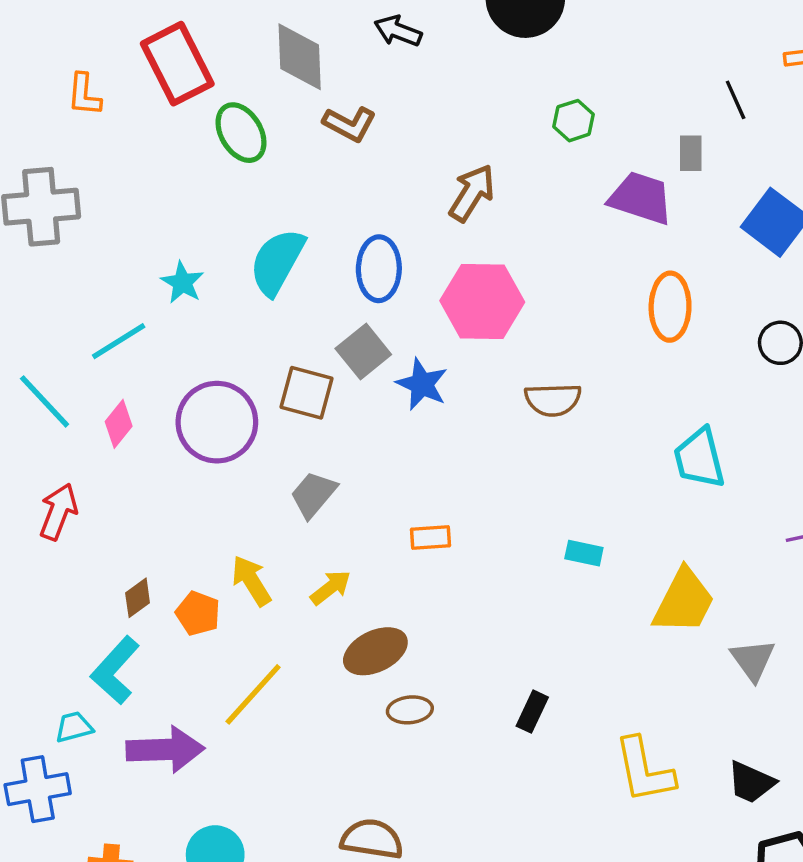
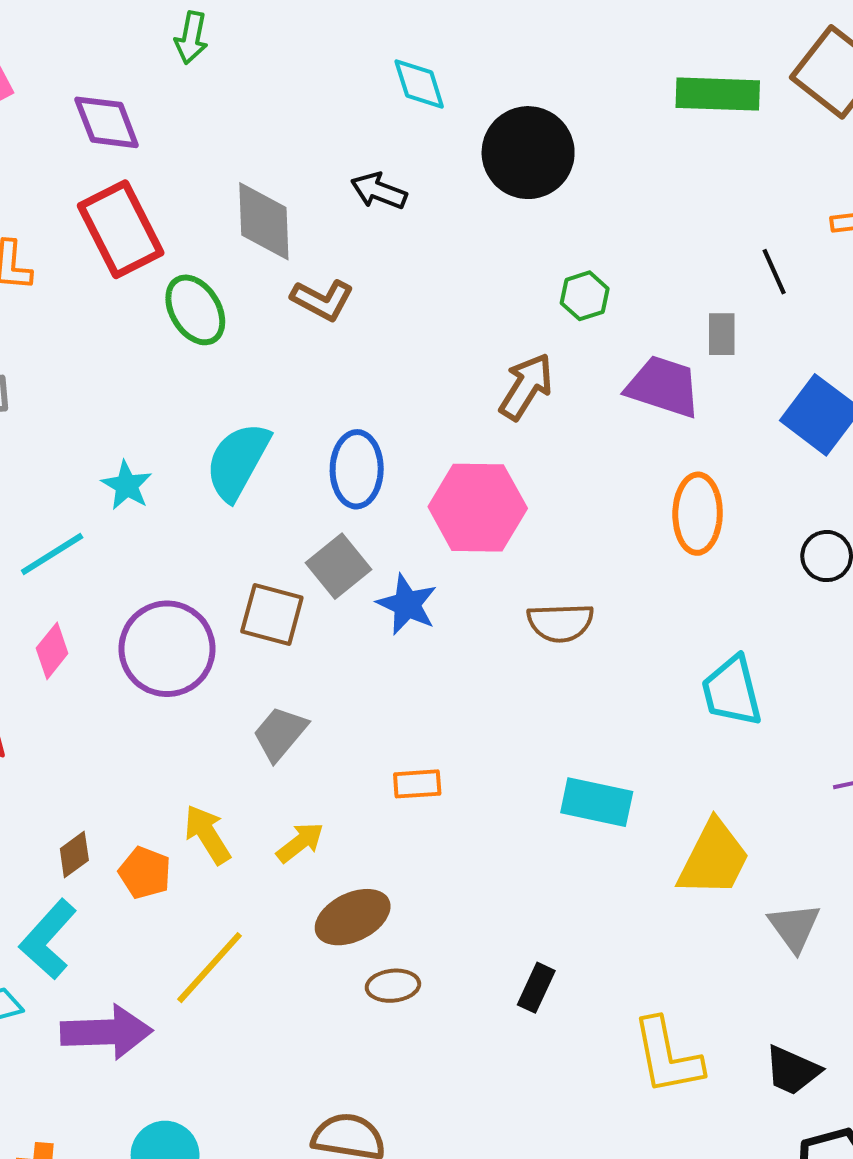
brown arrow: (472, 193) -> (526, 387), moved
cyan rectangle: (584, 553) -> (597, 802), size x1.6

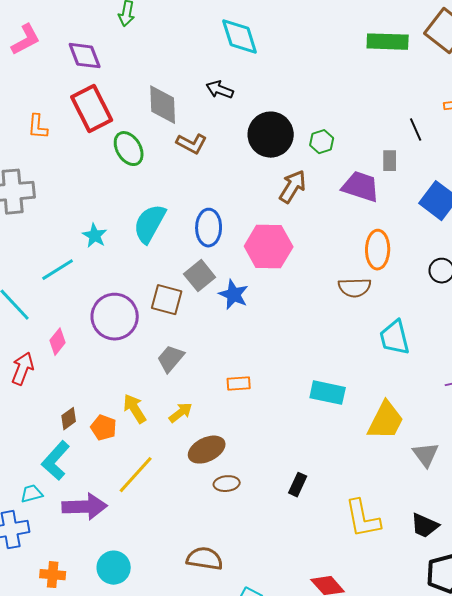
cyan diamond: (419, 84) -> (240, 37), size x1.4
black circle: (528, 153) -> (271, 135), moved
brown semicircle: (560, 623) -> (355, 288), moved
pink diamond: (52, 651) -> (58, 342), moved

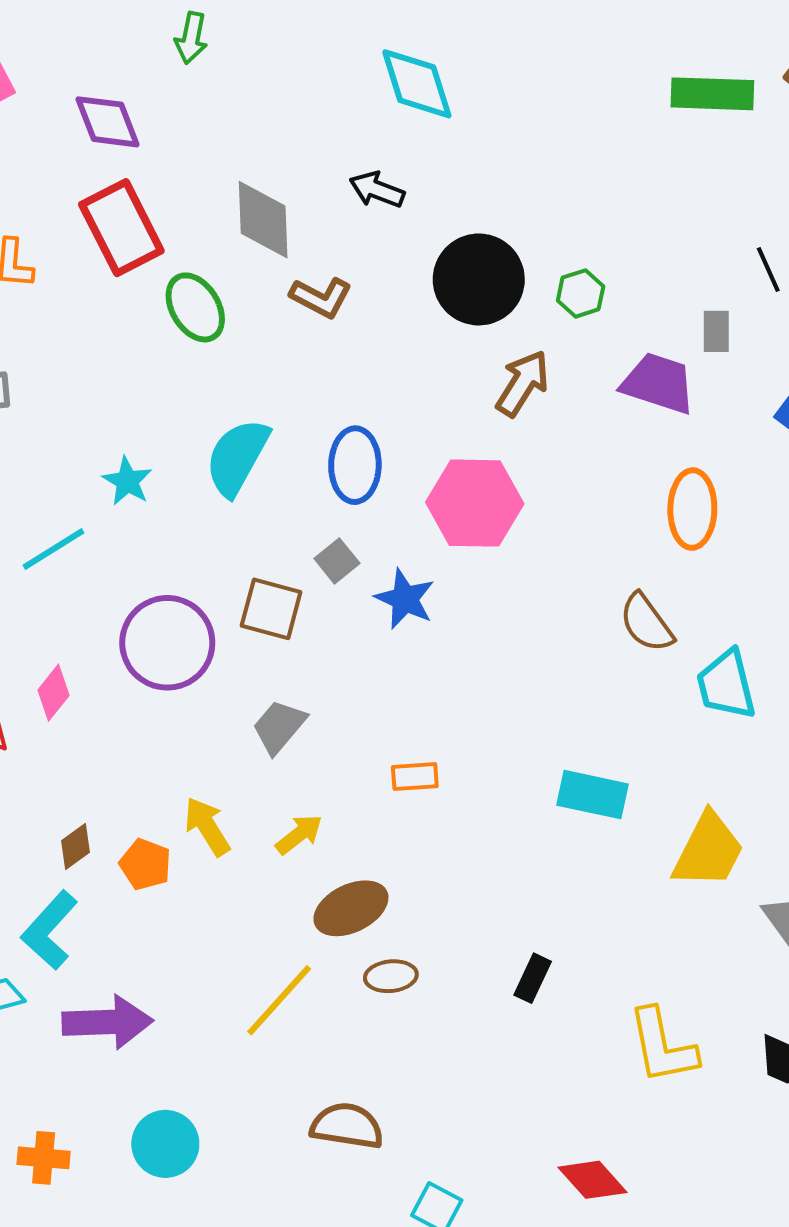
gray square: (200, 276) -> (337, 561), size x0.7
brown semicircle: (355, 288) -> (646, 623), moved, turned 56
yellow line: (136, 475) -> (279, 1000), moved

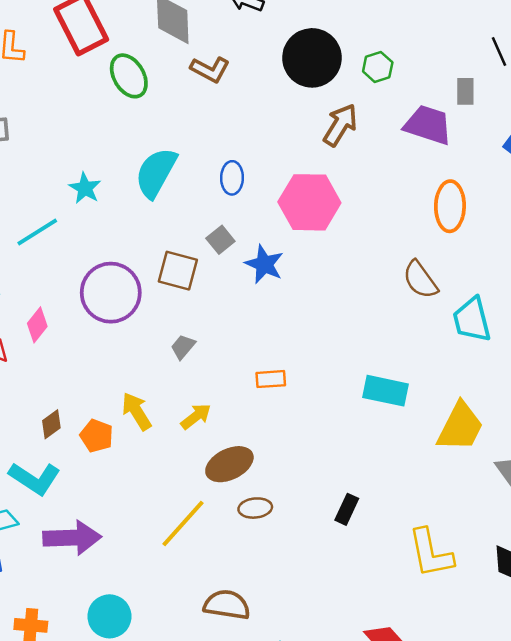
blue ellipse: (355, 465) -> (232, 178), size x0.7
gray trapezoid: (279, 727) -> (183, 347), size x0.7
cyan L-shape: (50, 930) -> (35, 478), turned -99

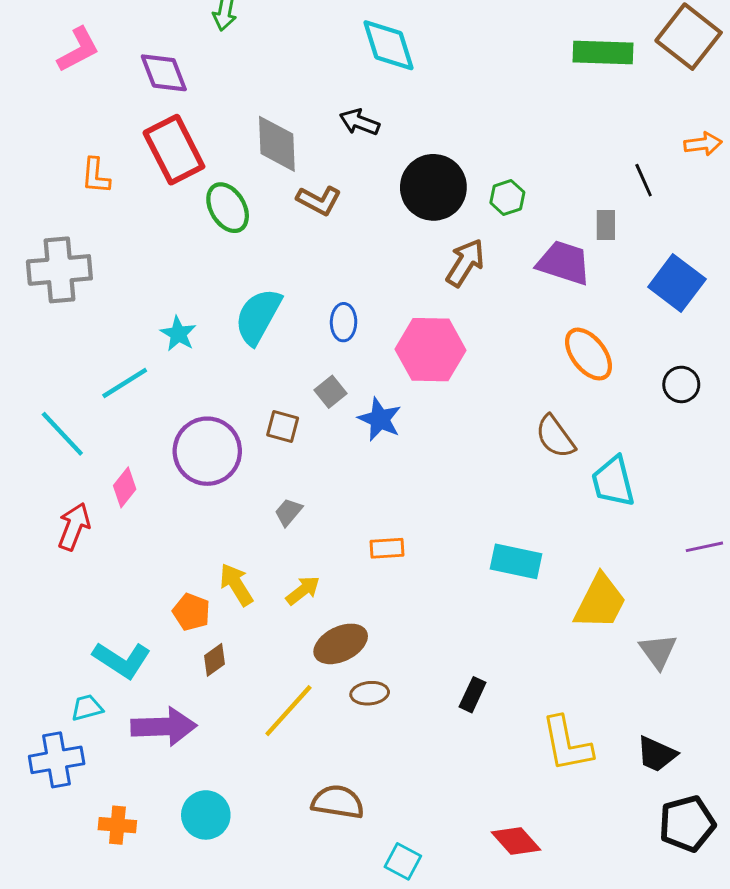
orange ellipse: (450, 206) -> (588, 354), turned -39
brown square: (178, 271) -> (283, 427), size x0.7
brown diamond: (51, 424) -> (215, 660), moved

